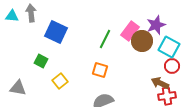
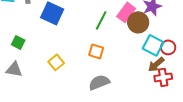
cyan square: (169, 47) -> (153, 45), moved
green square: (41, 61) -> (18, 42), moved
brown arrow: (160, 83) -> (156, 64), turned -66

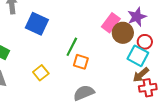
green line: (101, 20) -> (72, 47), moved
red circle: (168, 47) -> (145, 42), moved

